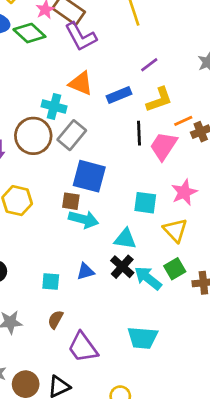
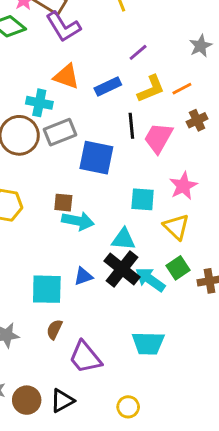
orange line: (183, 121) -> (182, 89), moved
gray rectangle: (72, 135) -> (60, 132), turned 32
blue square: (89, 176) -> (96, 158), moved
black cross: (122, 267) -> (122, 269), size x1.4
cyan square: (51, 281) -> (47, 289), size x1.6

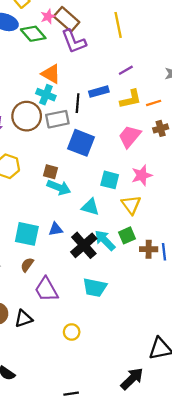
orange triangle: (66, 77) -> (51, 74), moved
black line: (131, 126) -> (78, 103), moved
black cross: (122, 269) -> (84, 245), moved

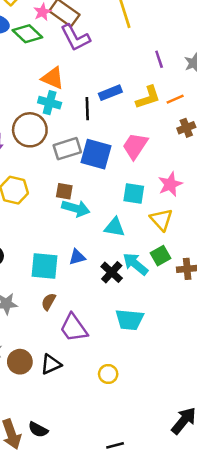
purple line: (126, 70) -> (159, 59), moved, turned -72
gray rectangle: (57, 119) -> (67, 149), moved
pink trapezoid: (130, 136) -> (135, 146), moved
black cross: (84, 245) -> (112, 272), size x0.7

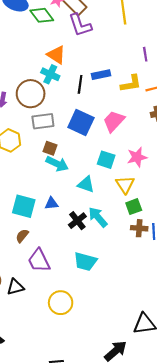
gray rectangle: (67, 149) -> (43, 121), moved
green square: (160, 256) -> (134, 207), moved
yellow circle: (108, 374) -> (61, 303), size x1.5

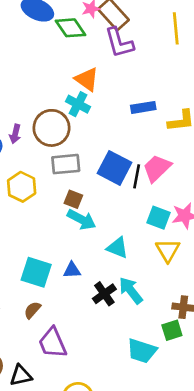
black line: (80, 84) -> (137, 176), moved
cyan square: (106, 160) -> (158, 218), moved
green square: (134, 207) -> (172, 330), moved
cyan trapezoid: (85, 261) -> (142, 351), moved

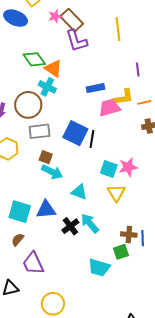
green diamond: (71, 28) -> (34, 59), moved
pink trapezoid: (157, 168) -> (109, 108), moved, turned 30
blue triangle: (72, 270) -> (46, 209), size x1.5

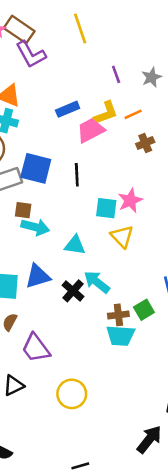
blue square: (75, 133) -> (36, 168), moved
brown cross: (129, 235) -> (118, 315), moved

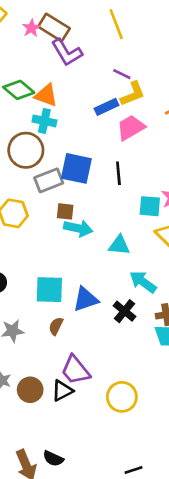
purple line: (116, 74) -> (122, 74), moved, turned -42
yellow L-shape: (106, 113) -> (133, 94), moved
blue triangle: (38, 276) -> (85, 299), moved
black cross: (73, 291) -> (124, 311), moved
purple trapezoid: (36, 348) -> (75, 370), moved

